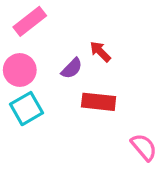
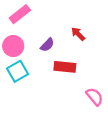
red arrow: (100, 52) -> (78, 34), moved

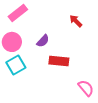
red arrow: (78, 34) -> (76, 21), moved

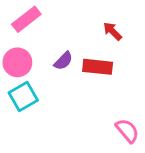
red rectangle: (59, 61) -> (98, 67), moved

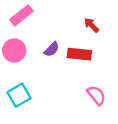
cyan square: (23, 96) -> (19, 95), moved
pink semicircle: (127, 131) -> (96, 95), moved

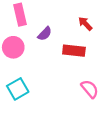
pink rectangle: (21, 15) -> (20, 15), turned -65
purple semicircle: (52, 49) -> (45, 34), moved

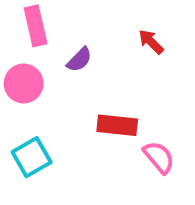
red rectangle: (74, 51) -> (117, 125), moved

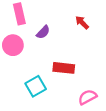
cyan square: (32, 157) -> (36, 86), moved
pink semicircle: (159, 157) -> (87, 97), moved, turned -78

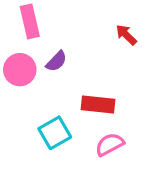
purple semicircle: (43, 32) -> (56, 61), moved
pink semicircle: (87, 97) -> (110, 144), moved

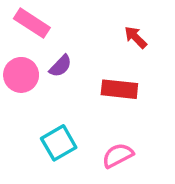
pink rectangle: (30, 21) -> (32, 23), turned -44
red rectangle: (98, 105) -> (119, 89), moved

